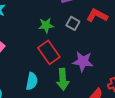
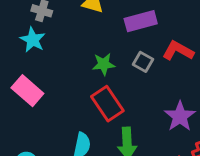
purple star: (83, 61) -> (180, 116), moved, turned 30

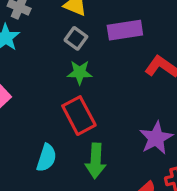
gray square: (143, 62) -> (76, 38), moved

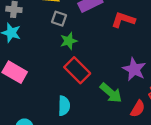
green arrow: (96, 161) -> (111, 93), moved, turned -35

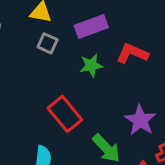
green star: (69, 41) -> (91, 65), moved

